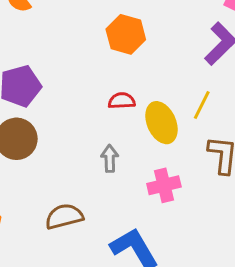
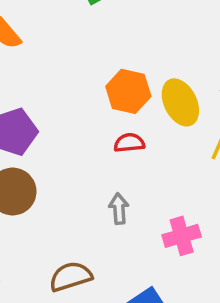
orange hexagon: (126, 34) -> (128, 91), moved
yellow ellipse: (161, 123) -> (180, 102), moved

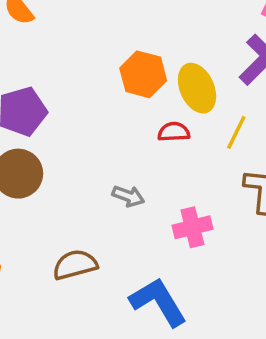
red semicircle: (129, 143) -> (174, 132), moved
gray arrow: (119, 209) -> (128, 196), turned 112

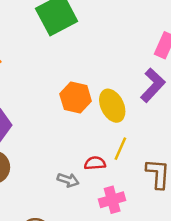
red semicircle: (174, 132) -> (95, 163), moved
yellow line: (236, 132) -> (120, 149), moved

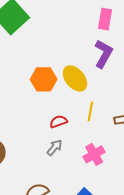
red semicircle: (95, 163) -> (58, 122), moved
gray arrow: (68, 180) -> (55, 148), turned -54

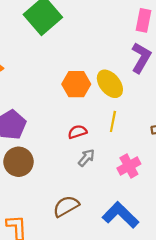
yellow line: (90, 111) -> (113, 121), moved
red semicircle: (58, 122) -> (77, 132), moved

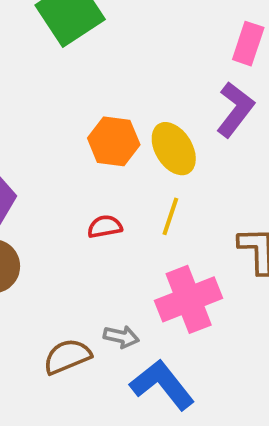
gray arrow: (86, 158) -> (121, 337), moved, turned 54
pink cross: (129, 166) -> (189, 299), size x1.5

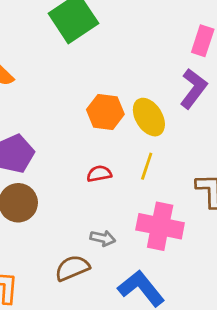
pink cross: (189, 299) -> (160, 226), turned 33
gray arrow: (121, 337) -> (103, 238), moved

